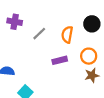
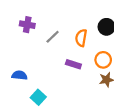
purple rectangle: (60, 60) -> (73, 64), turned 32

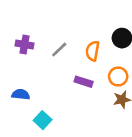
purple cross: (27, 25) -> (25, 44), moved

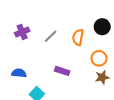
purple cross: (25, 44) -> (22, 32), turned -32
purple rectangle: (84, 82) -> (62, 71), moved

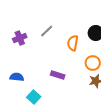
gray line: (51, 36) -> (47, 31), moved

